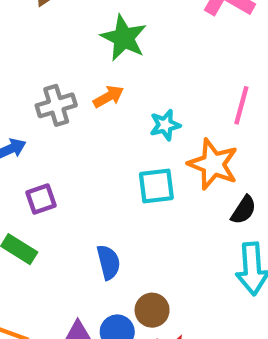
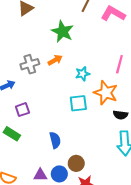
black semicircle: (244, 210) -> (120, 115), turned 64

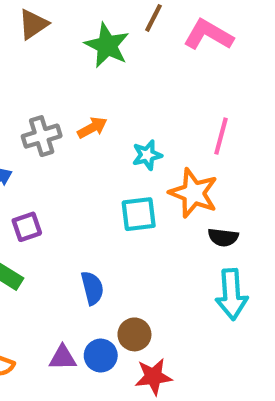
green star: (62, 32) -> (107, 45), moved

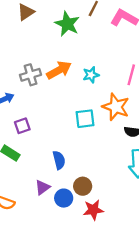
orange arrow: (92, 128) -> (59, 70), size x1.5
cyan star: (147, 155) -> (91, 75), moved
purple triangle: (63, 358) -> (42, 187), moved, turned -35

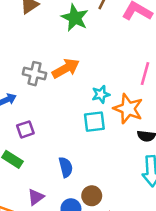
gray cross: (31, 75) -> (35, 74), turned 30
cyan star: (91, 75) -> (101, 94), moved
purple triangle: (42, 187) -> (36, 197), moved

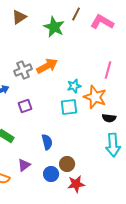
gray cross: (35, 74) -> (23, 70), turned -36
purple square: (25, 129) -> (25, 106), moved

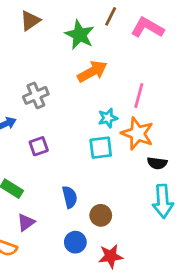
orange arrow: (47, 66) -> (92, 71), moved
pink line: (108, 70) -> (139, 95), moved
brown circle: (67, 164) -> (101, 215), moved
purple triangle: (24, 165) -> (26, 222), moved

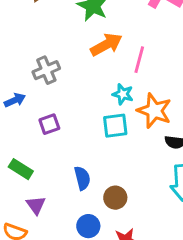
pink line: (139, 95) -> (139, 60), moved
cyan star: (108, 118) -> (123, 94), turned 30
purple triangle: (26, 222) -> (36, 205), turned -30

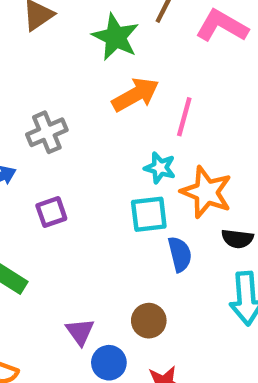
blue semicircle: (82, 178) -> (180, 254), moved
purple triangle: (36, 205) -> (80, 332), moved

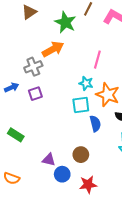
orange arrow: (135, 95) -> (53, 49), moved
purple square: (51, 212) -> (35, 94), moved
purple triangle: (80, 332) -> (49, 160), turned -40

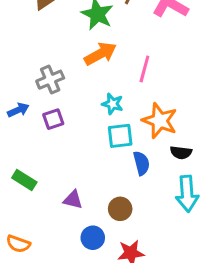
orange arrow: (53, 49) -> (100, 54), moved
cyan star: (86, 83) -> (113, 104), moved
purple triangle: (49, 160) -> (73, 200), moved

